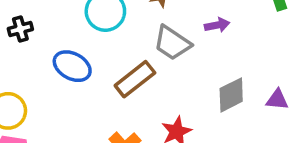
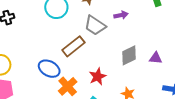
blue ellipse: (72, 66) -> (49, 69), moved

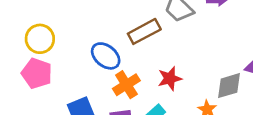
gray diamond: (129, 55) -> (229, 86), moved

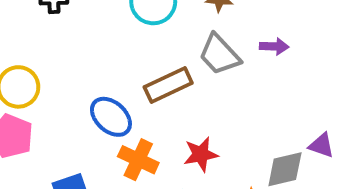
orange cross: (126, 85) -> (138, 160), turned -36

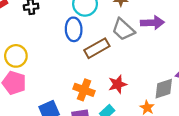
purple arrow: (274, 46) -> (152, 23), size x1.5
blue ellipse: (111, 117) -> (74, 29), moved, turned 50

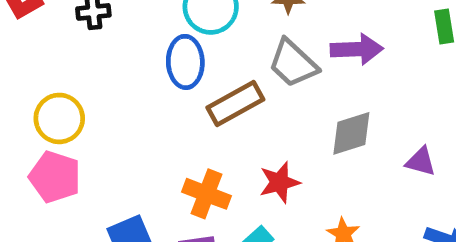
gray diamond: (164, 89) -> (351, 133), moved

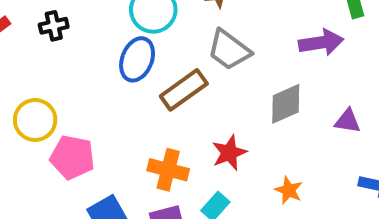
purple arrow: (357, 49) -> (321, 43), moved
blue ellipse: (185, 62) -> (137, 59), turned 30
pink pentagon: (55, 177) -> (72, 157), moved

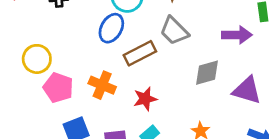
purple triangle: (348, 121) -> (247, 90), size x1.6
red star: (229, 153) -> (145, 99), moved
orange cross: (168, 170) -> (102, 85), moved

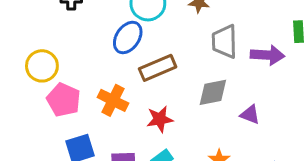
gray trapezoid: (174, 31) -> (225, 41), moved, turned 40
gray diamond: (207, 73) -> (213, 92), moved
purple triangle: (247, 90) -> (250, 115), moved, size x0.6

